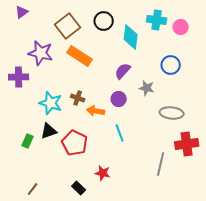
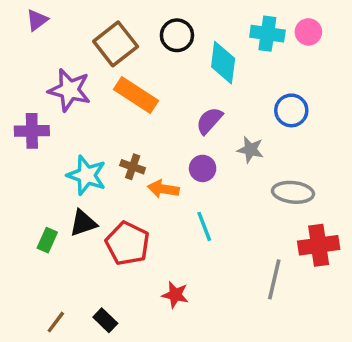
pink circle: (181, 27) -> (308, 32), moved
black rectangle: (79, 188) -> (105, 320), moved

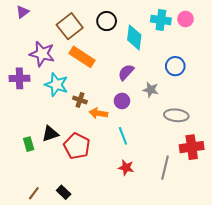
cyan star: (87, 175) -> (56, 85), moved
green rectangle: (47, 240) -> (29, 144), turned -40
red star: (175, 295) -> (126, 168), moved

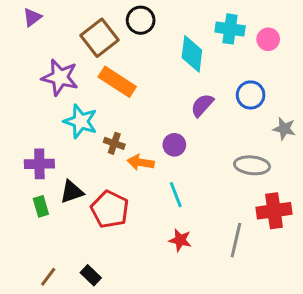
pink circle: (185, 19) -> (268, 39), moved
black circle: (107, 21) -> (141, 20), moved
purple semicircle: (126, 72) -> (202, 105), moved
purple cross: (19, 78) -> (39, 164), moved
gray star: (151, 90) -> (284, 129), moved

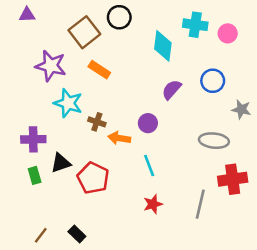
purple triangle: (32, 17) -> (27, 15), turned 35
orange rectangle: (117, 82) -> (99, 70), size x0.7
red star: (180, 240) -> (153, 204), turned -30

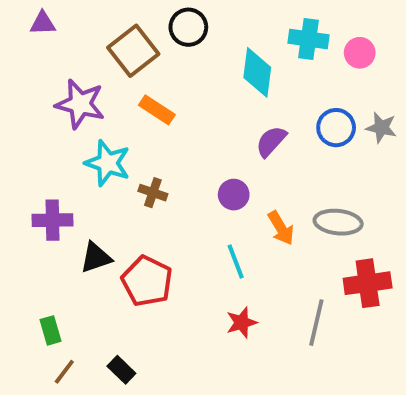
gray star: (241, 109) -> (381, 128), moved
orange arrow: (119, 138) -> (281, 228), moved, turned -130
green rectangle: (35, 175) -> (51, 330), moved

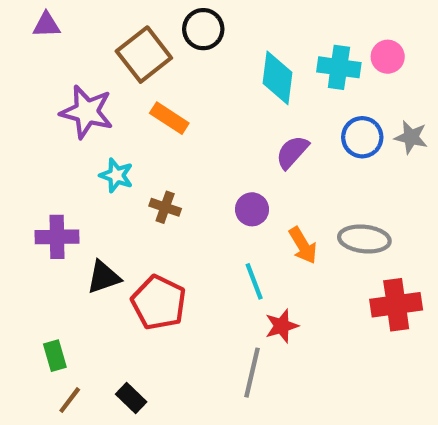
cyan cross: (308, 39) -> (339, 67), moved
cyan star: (108, 163) -> (116, 175), size x0.7
red star: (242, 323) -> (282, 326), moved
gray line: (316, 323) -> (252, 373), moved

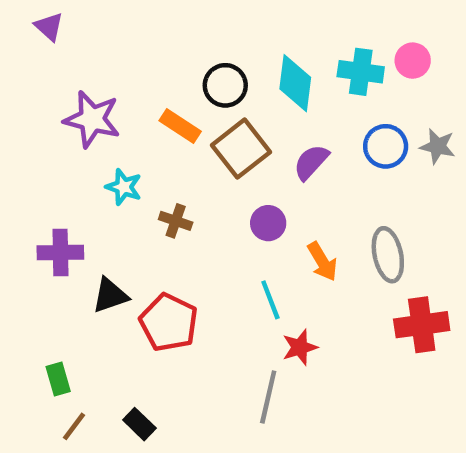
purple triangle: (46, 25) -> (49, 27), turned 44
black circle: (203, 29) -> (225, 85), moved
brown square: (144, 55) -> (241, 149), moved
gray ellipse: (364, 239) -> (388, 255), turned 72

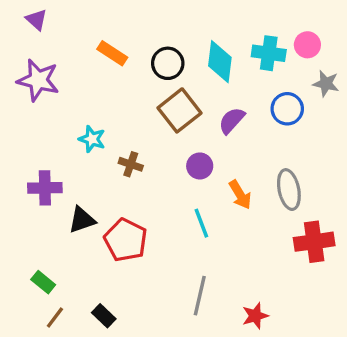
purple star: (92, 119) -> (38, 80), moved
orange rectangle: (180, 126) -> (112, 53), moved
gray star: (438, 146) -> (326, 84), moved
red star: (300, 347) -> (255, 316), moved
green rectangle: (58, 379) -> (43, 282), turned -35

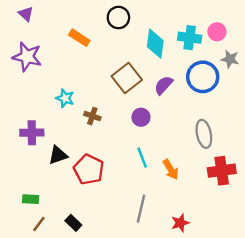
black circle: (168, 63) -> (118, 18), moved
blue circle: (287, 109) -> (203, 77), size x1.4
orange arrow: (240, 195) -> (171, 169), moved
green rectangle: (43, 282) -> (31, 199), turned -35

